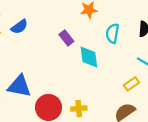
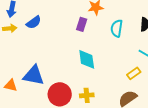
purple rectangle: (66, 38) -> (82, 24), moved, turned 56
cyan diamond: (89, 57) -> (87, 59), moved

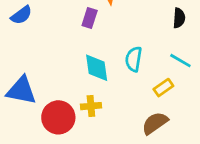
cyan semicircle: (117, 28) -> (134, 59), moved
yellow cross: (87, 95) -> (91, 106), moved

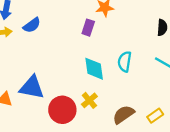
yellow rectangle: (163, 88) -> (155, 116), moved
yellow cross: (91, 106) -> (89, 100), turned -35
brown semicircle: (155, 123) -> (123, 114), moved

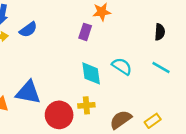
cyan semicircle: (125, 62) -> (122, 66), turned 114
yellow cross: (89, 100) -> (86, 105), turned 35

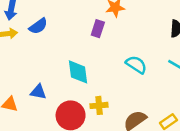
cyan diamond: (91, 73) -> (78, 72), moved
blue triangle: (28, 92) -> (38, 92), size x0.6

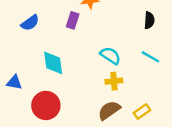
blue semicircle: (38, 26) -> (30, 23), moved
yellow cross: (99, 105) -> (114, 81), moved

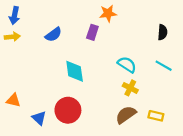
yellow cross: (114, 81) -> (130, 88), turned 32
blue triangle: (14, 82) -> (39, 118), moved, turned 32
yellow rectangle: (142, 112) -> (156, 116), turned 48

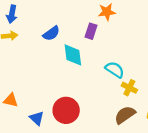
cyan semicircle: (127, 65) -> (115, 70), moved
cyan diamond: (75, 71) -> (73, 55), moved

